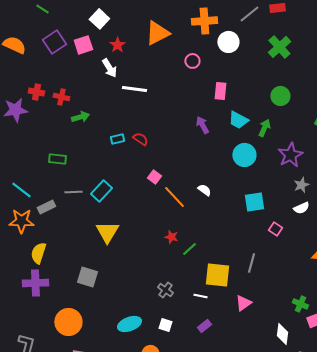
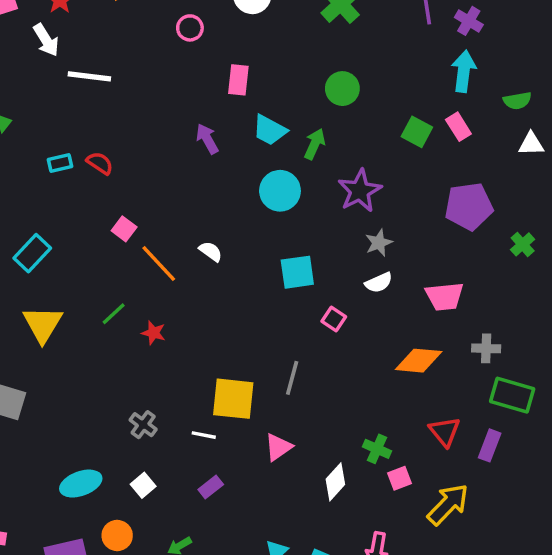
green line: (189, 249) -> (114, 314), moved
white square: (165, 325) -> (143, 485), turned 32
white diamond: (282, 334) -> (335, 482), moved, turned 35

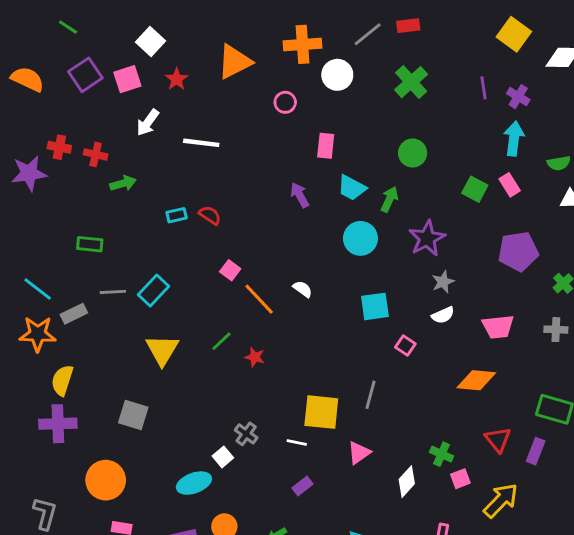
white arrow: (46, 40) -> (148, 123), moved, turned 68
gray cross: (486, 348) -> (556, 330), moved
white square: (143, 485) -> (223, 457), moved

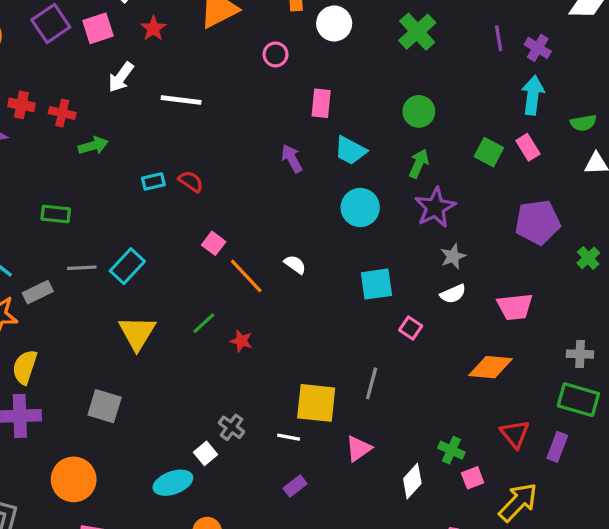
green arrow: (389, 199) -> (419, 164), moved
gray cross: (556, 330) -> (580, 354), moved

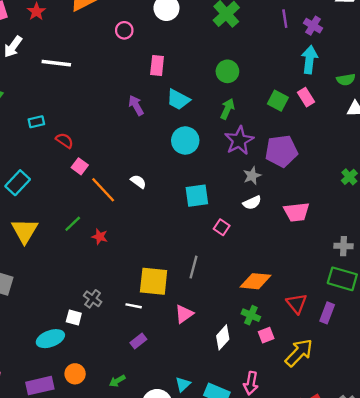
red semicircle: (191, 181) -> (64, 141), moved
purple pentagon: (538, 222) -> (281, 151), moved
orange diamond: (490, 367) -> (256, 281), moved
white square: (205, 453) -> (74, 318), turned -35

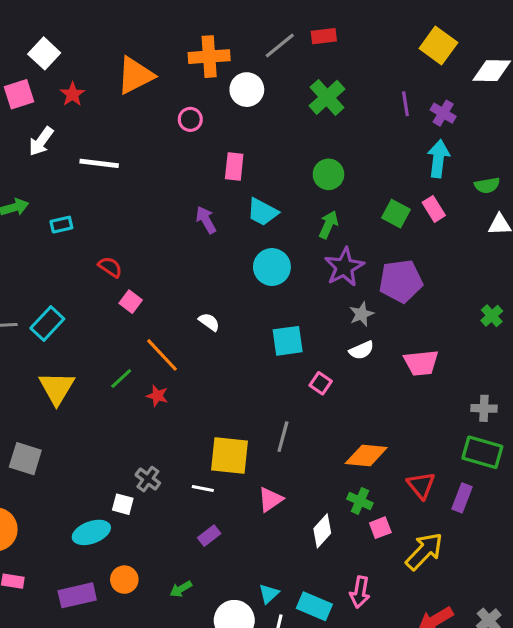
cyan rectangle: (36, 122) -> (61, 225), moved
orange line: (103, 190) -> (162, 355), moved

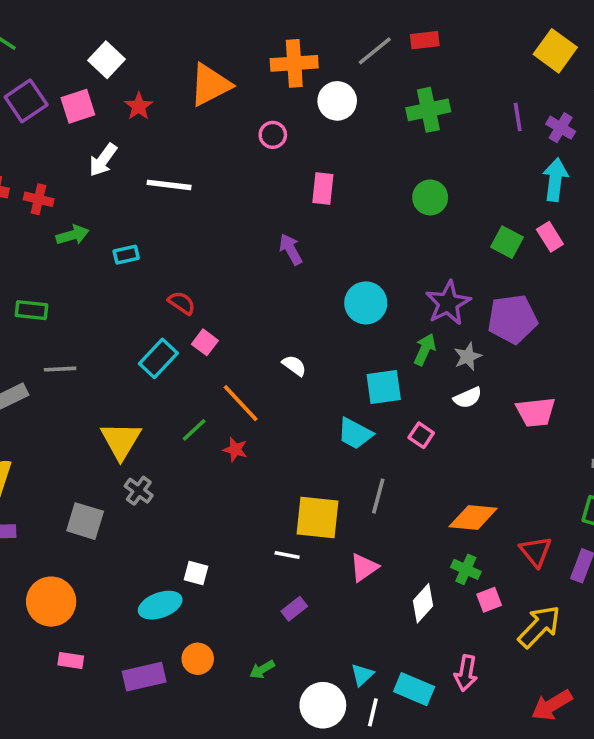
green cross: (327, 97) -> (428, 110), turned 30
cyan trapezoid: (263, 212) -> (355, 433), moved
green arrow: (328, 225) -> (425, 349), moved
cyan rectangle: (47, 324) -> (158, 358), moved
gray cross: (148, 479) -> (139, 491), moved

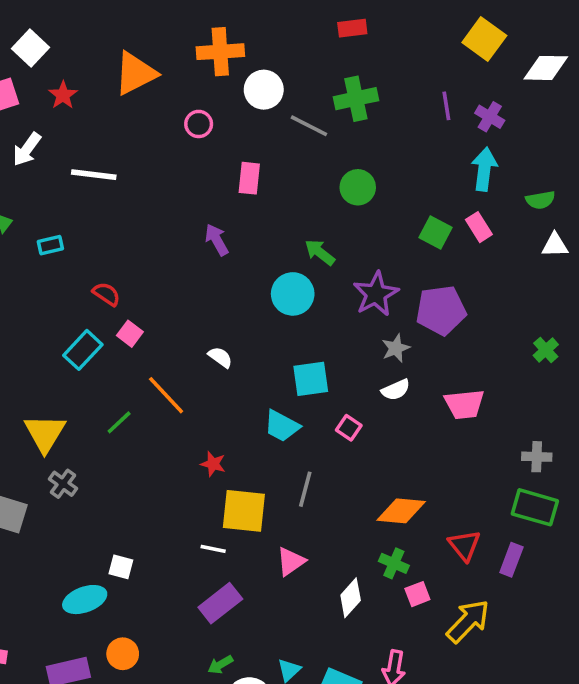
gray line: (375, 51) -> (309, 126), moved, turned 66
green arrow: (425, 349) -> (320, 252), moved, turned -76
red star: (235, 450) -> (213, 464), moved
purple rectangle: (294, 609) -> (220, 603), size x1.6
green arrow: (262, 669) -> (220, 665), moved

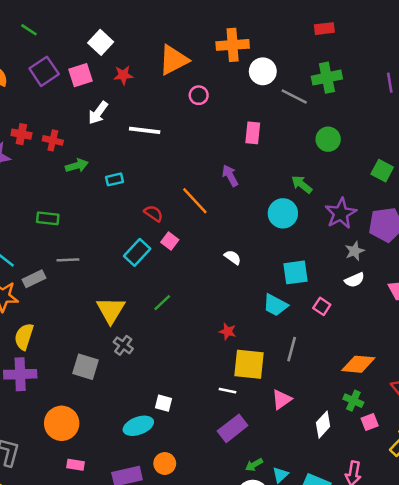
red star: (63, 95) -> (123, 75), turned 30
pink circle: (199, 124) -> (199, 95), moved
orange line: (166, 395) -> (195, 201), moved
green arrow: (220, 665) -> (254, 465), moved

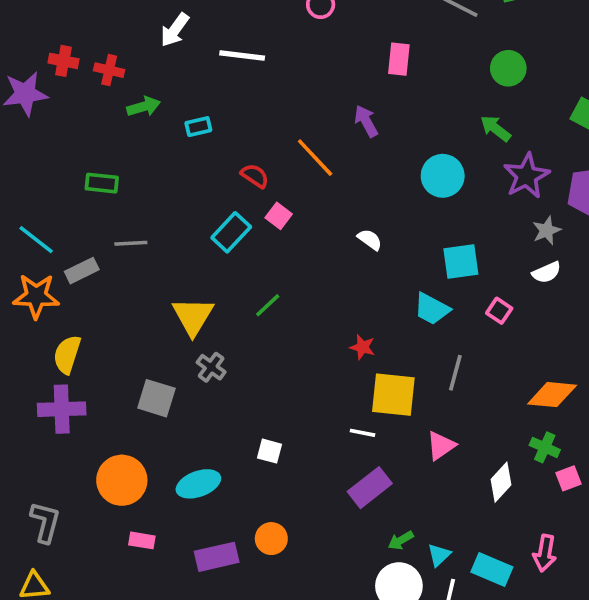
green arrow: (302, 184) -> (496, 128), moved
cyan ellipse: (138, 426) -> (198, 484), moved

